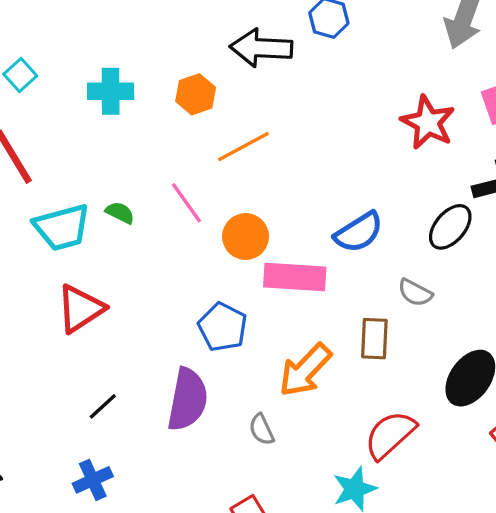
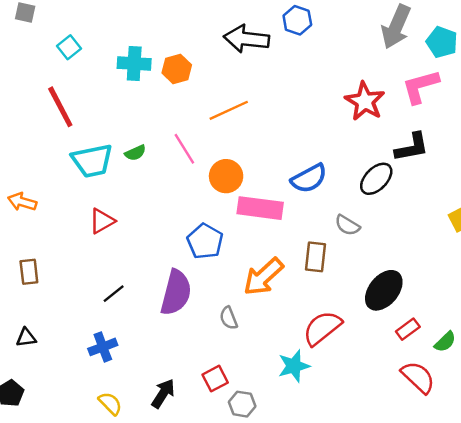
orange hexagon: (196, 94) -> (177, 69), moved
green semicircle: (120, 213) -> (135, 153), turned 125
red triangle: (81, 309) -> (102, 221), size x0.7

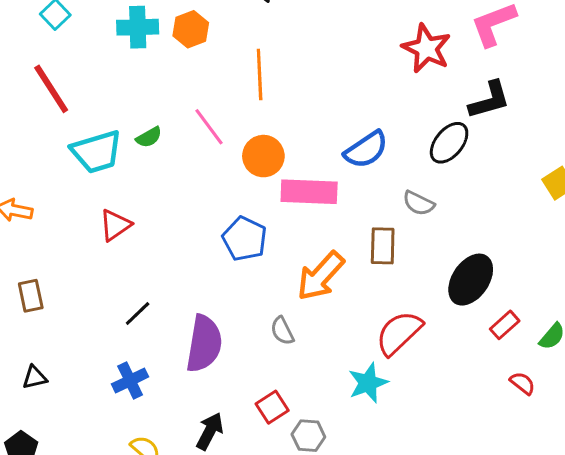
orange line: (229, 110) -> (260, 74), turned -63
purple semicircle: (176, 293) -> (204, 344), moved
red semicircle: (418, 377) -> (522, 383), size x0.6

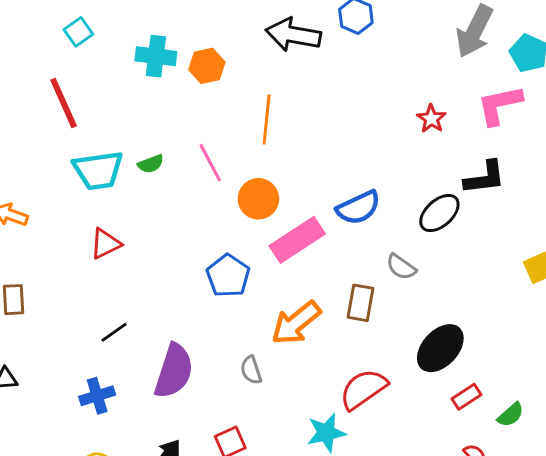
red star: (426, 48) -> (431, 119), size x0.6
pink rectangle: (309, 192) -> (297, 240), turned -44

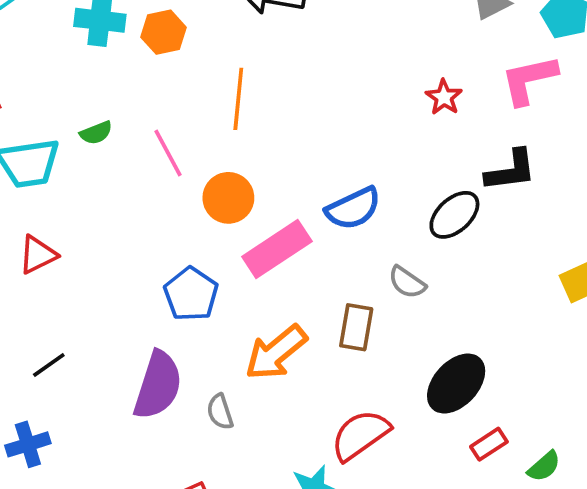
green semicircle: (151, 164) -> (96, 133), moved
purple semicircle: (174, 371) -> (158, 385), moved

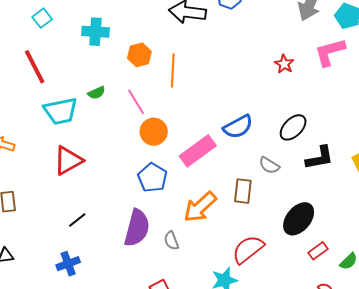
orange hexagon: (163, 32) -> (139, 55), moved
black L-shape: (511, 171) -> (320, 158), moved
orange circle: (228, 198) -> (154, 132), moved
red triangle: (38, 255) -> (68, 161), size x1.4

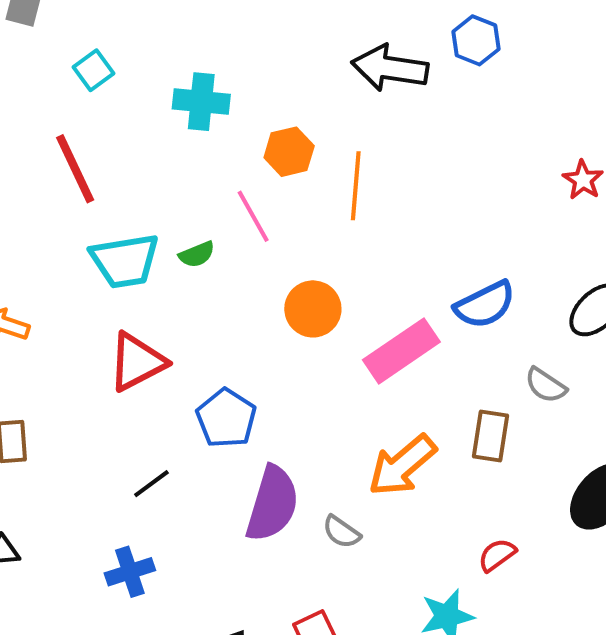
green semicircle: (96, 93) -> (197, 254), moved
pink line: (136, 102) -> (253, 216), moved
blue pentagon: (152, 178) -> (226, 418), moved
gray semicircle: (171, 241) -> (342, 532), turned -36
red semicircle: (248, 249) -> (497, 555), size x0.6

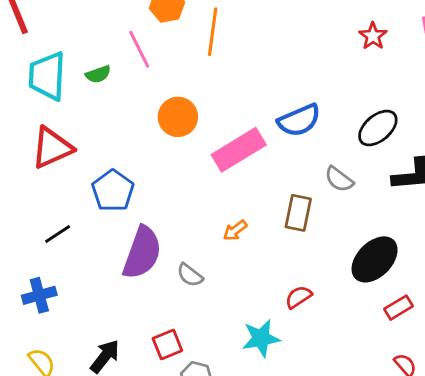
cyan trapezoid: (125, 261) -> (47, 76), turned 99
orange arrow: (402, 465) -> (235, 230), size x0.5

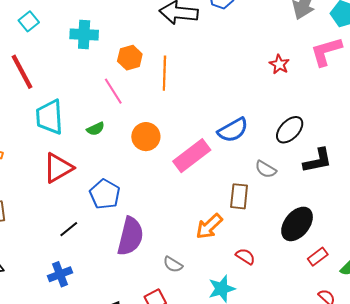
green semicircle: (98, 74) -> (96, 129), moved
orange arrow: (235, 230) -> (209, 226), moved, size x1.6
gray semicircle: (190, 275) -> (173, 264), moved
red semicircle: (298, 297) -> (245, 256), turned 72

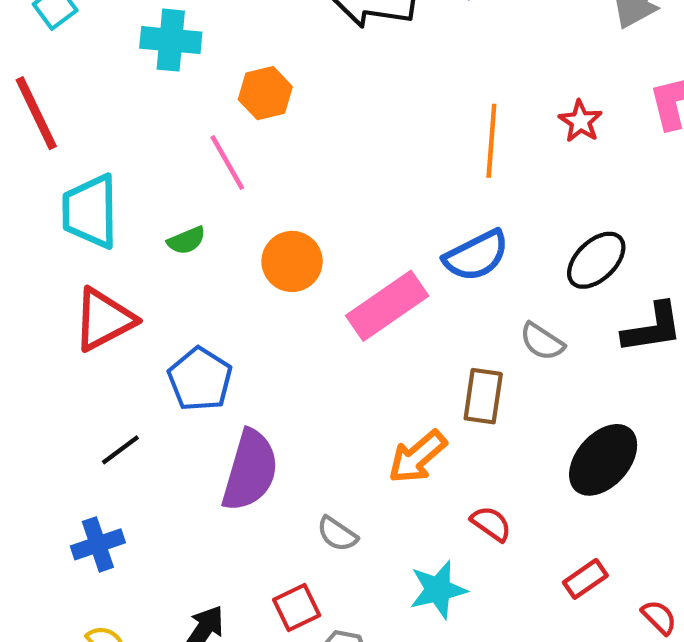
orange line: (164, 73) -> (491, 141), moved
red rectangle: (318, 257) -> (585, 579), moved

